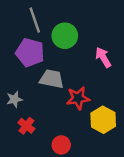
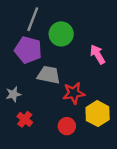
gray line: (35, 20) -> (33, 19), turned 40
red circle: (61, 145) -> (67, 126), moved

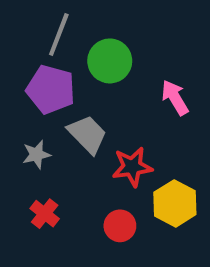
gray trapezoid: (49, 75) -> (87, 134), turned 35
gray star: (13, 94) -> (36, 155), moved

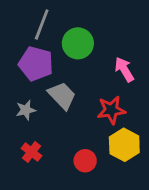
red star: (132, 167) -> (111, 110), moved

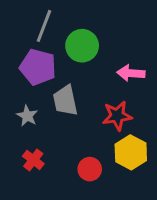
pink arrow: (124, 69) -> (131, 73), turned -55
gray trapezoid: (62, 96) -> (65, 101), turned -148
gray star: (26, 110) -> (27, 116), turned -30

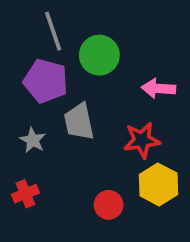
gray line: (44, 26) -> (53, 31), turned -40
red cross: (33, 160) -> (25, 194), moved, turned 30

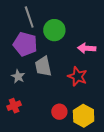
red star: (142, 140) -> (78, 76), turned 30
yellow hexagon: (158, 184) -> (84, 116), moved

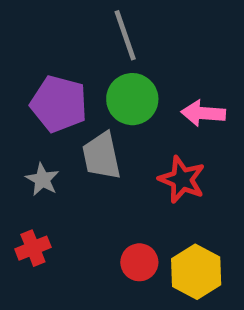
gray line: (29, 17) -> (125, 35), moved
green circle: (54, 30) -> (132, 99), moved

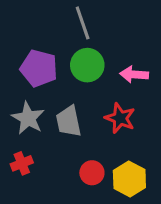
gray trapezoid: (102, 156) -> (69, 121), moved
gray star: (42, 180) -> (28, 118), size x1.5

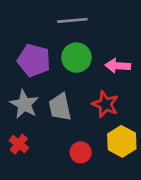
gray line: (83, 23) -> (72, 20), turned -76
red cross: (22, 163) -> (19, 144), turned -30
yellow hexagon: (129, 179) -> (122, 141), moved

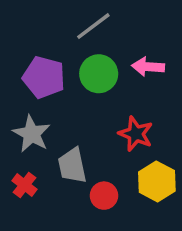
gray line: (72, 20) -> (93, 26), turned -32
pink arrow: (118, 66) -> (148, 67), moved
gray trapezoid: (60, 107) -> (72, 166), moved

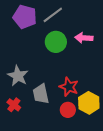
purple pentagon: (44, 77) -> (25, 17), moved
red star: (136, 134) -> (69, 87), moved
red circle: (104, 196) -> (68, 110), moved

